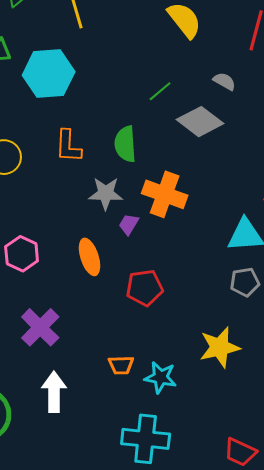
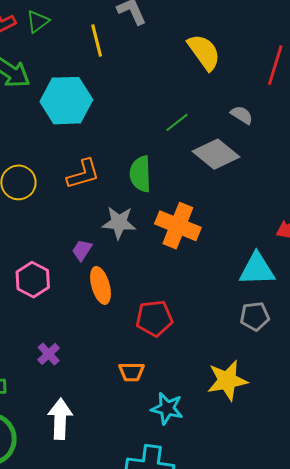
orange L-shape: (68, 146) -> (83, 174), turned -111
purple trapezoid: (129, 224) -> (82, 250), moved
purple cross: (40, 327) -> (49, 354), size x0.6
orange trapezoid: (121, 365) -> (132, 372), moved

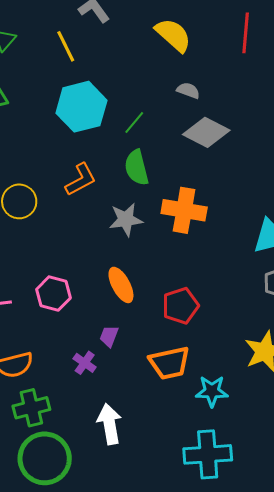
cyan hexagon: (66, 101) -> (81, 107), moved
gray semicircle: (242, 115) -> (188, 90), moved
green line: (177, 122) -> (134, 122), moved
purple trapezoid: (82, 250) -> (109, 336), moved
orange trapezoid: (132, 372) -> (169, 363), size x1.6

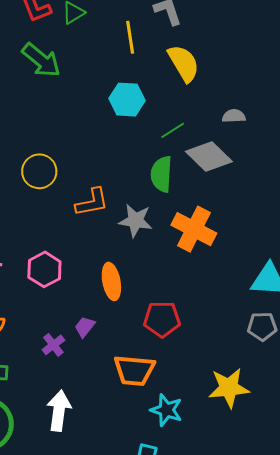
yellow semicircle: (173, 35) -> (184, 63), moved
gray semicircle: (188, 90) -> (234, 116), turned -40
cyan hexagon: (81, 107) -> (127, 100), size x0.7
gray diamond: (206, 132) -> (209, 157), moved
orange L-shape: (81, 180) -> (92, 202), moved

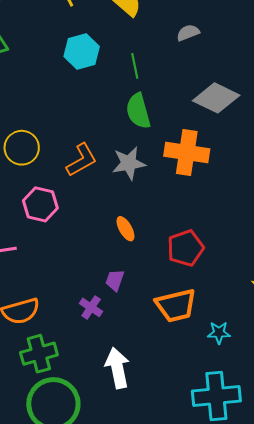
green line: (173, 130) -> (135, 66), turned -50
gray diamond: (209, 157) -> (216, 98), moved
pink hexagon: (44, 269) -> (40, 204), moved
orange ellipse: (111, 281) -> (125, 229), size x0.7
cyan star: (166, 410) -> (219, 333), size x0.7

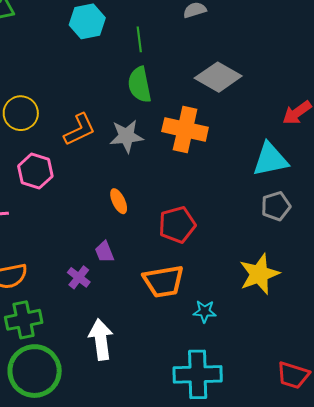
purple trapezoid: (115, 280) -> (104, 252), turned -45

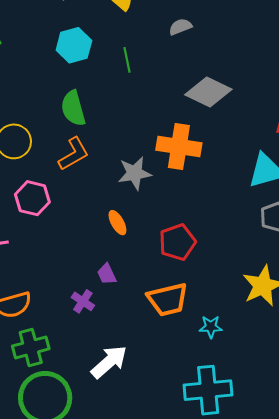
green semicircle: (140, 85) -> (73, 108), moved
gray star: (126, 136) -> (135, 173), moved
white arrow: (101, 340) -> (109, 362), turned 60

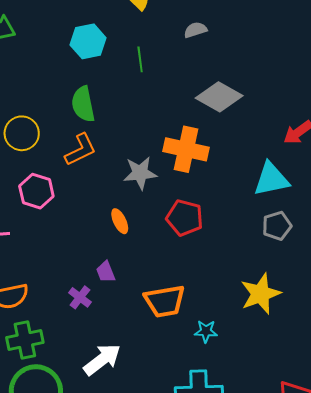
red pentagon: (177, 242) -> (185, 218), moved, turned 30

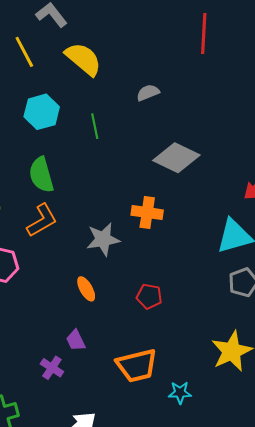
orange cross: (186, 149) -> (147, 213), size x0.7
red pentagon: (185, 218) -> (149, 296), moved, size x0.7

